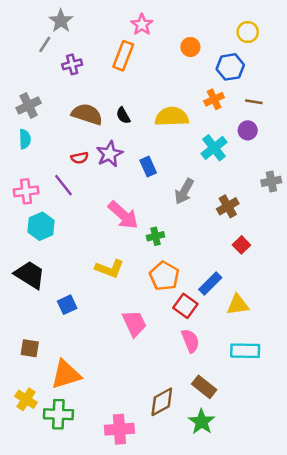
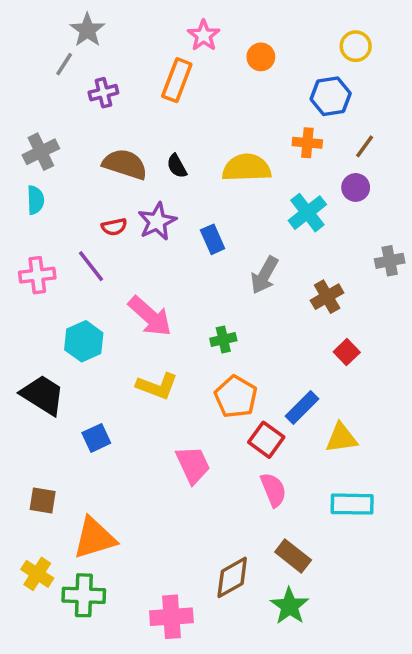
orange circle: (190, 47) -> (261, 57), moved
orange cross: (214, 99) -> (307, 143), turned 30
brown line: (254, 102) -> (365, 146), turned -63
pink arrow: (123, 215) -> (150, 316), moved
cyan hexagon: (41, 226) -> (84, 341), moved

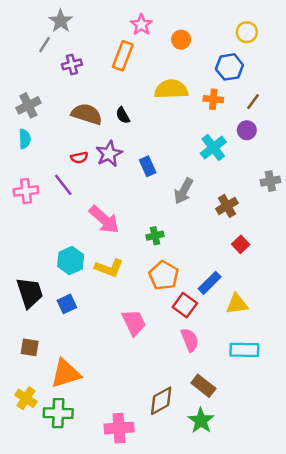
yellow semicircle: (247, 168) -> (171, 89), moved
cyan hexagon: (84, 341) -> (71, 261), moved
black trapezoid: (43, 395) -> (30, 293), moved, turned 40

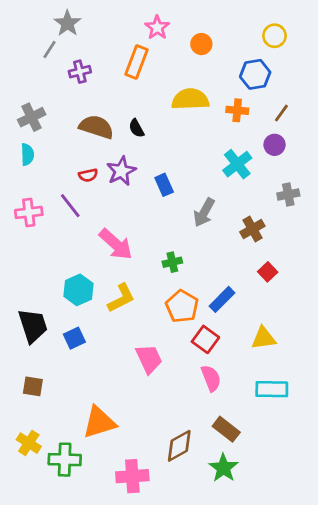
gray cross: (270, 181) -> (288, 195), moved
yellow L-shape: (109, 268) -> (121, 298), turned -48
blue rectangle: (210, 283) -> (222, 299), moved
orange triangle: (66, 373) -> (99, 422), moved

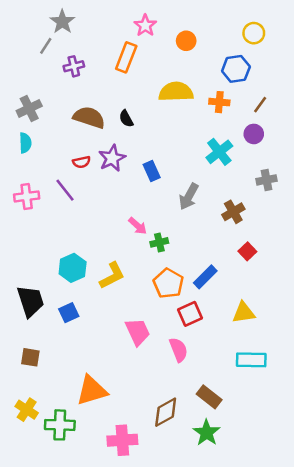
pink arrow: (116, 244) -> (138, 226), moved, size x0.6
red square: (205, 339) -> (190, 314), turned 30
pink semicircle: (211, 378) -> (178, 350), moved

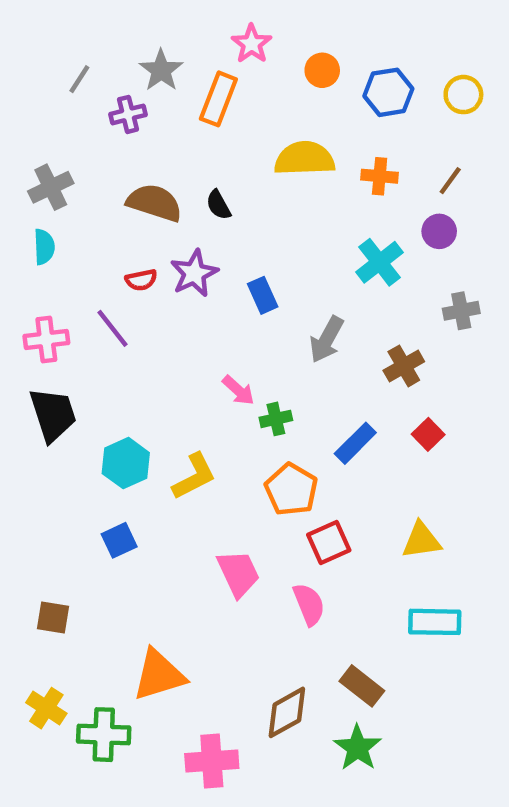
gray star: (62, 22) -> (161, 70), moved
yellow circle: (254, 33) -> (463, 95), moved
blue hexagon: (236, 69) -> (388, 92), moved
blue rectangle: (205, 277) -> (355, 443), moved
black trapezoid: (30, 301) -> (53, 415), moved

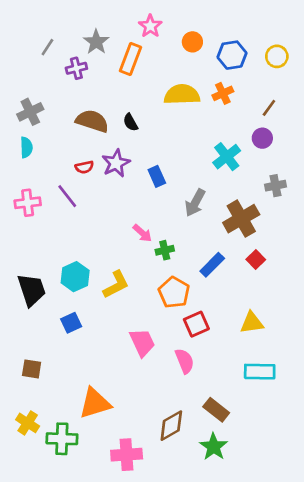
orange cross: (380, 176) -> (223, 93), moved, turned -30
brown cross: (404, 366) -> (241, 219), size x1.5
black trapezoid: (53, 415) -> (32, 290), moved

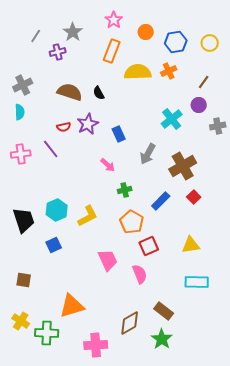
orange rectangle: (130, 59) -> (112, 51), moved
gray cross: (276, 186) -> (218, 126), moved
pink arrow: (142, 233) -> (108, 165), moved

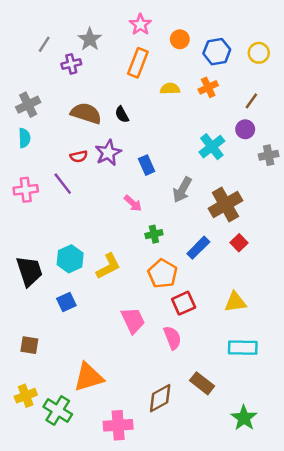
yellow semicircle: (138, 72) -> (170, 89), size x0.6
yellow cross: (21, 321) -> (26, 396), turned 36
green cross: (47, 333) -> (58, 410), turned 30
green star: (162, 339) -> (244, 418), moved

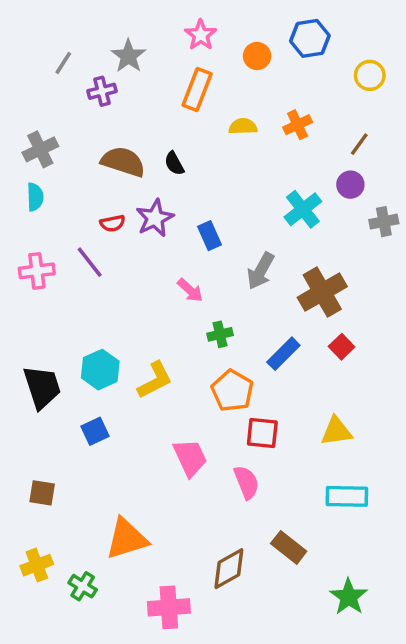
blue hexagon: (217, 52) -> (310, 38), moved
red square: (184, 303) -> (262, 433), turned 30
green cross: (58, 410) -> (83, 586), size x0.7

